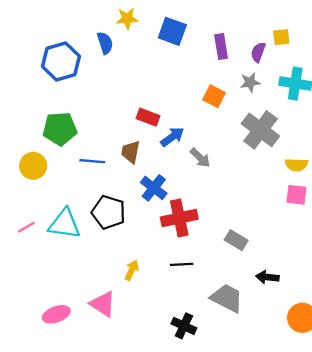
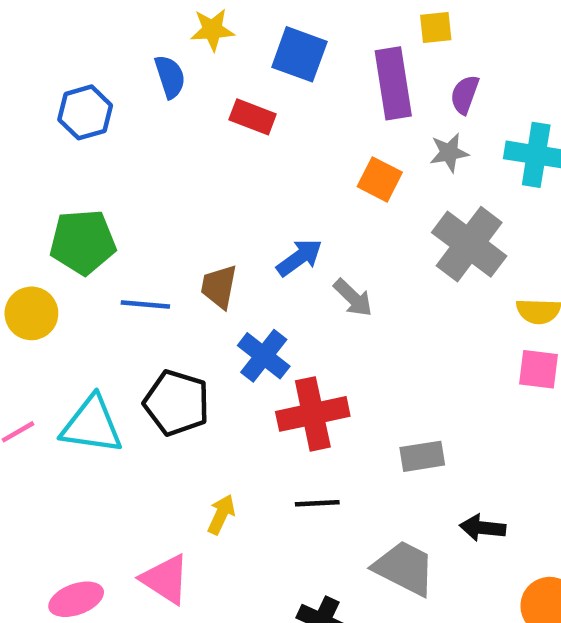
yellow square: (281, 37) -> (436, 28), moved
purple rectangle: (221, 46) -> (393, 83), size x1.4
blue hexagon: (61, 61) -> (85, 112), size x0.7
red rectangle: (148, 117) -> (253, 117), moved
gray rectangle: (236, 240) -> (422, 456), turned -40

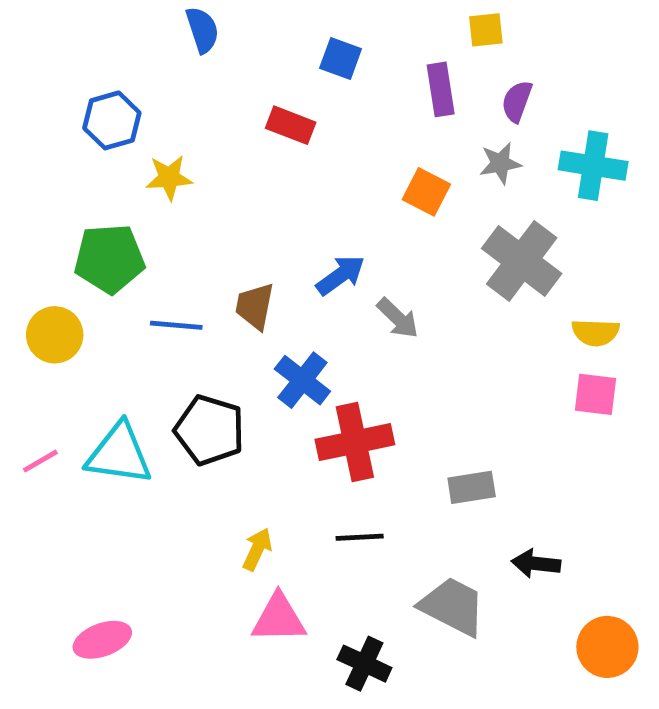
yellow star: (212, 30) -> (169, 178), moved
blue square: (299, 54) -> (341, 58), size x0.7
blue semicircle: (170, 77) -> (202, 30), moved
purple rectangle: (393, 83) -> (441, 89), size x0.7
pink triangle: (165, 579) -> (279, 618), moved, turned -34

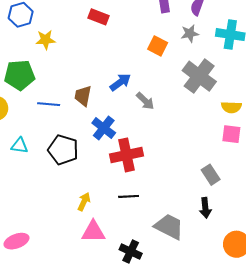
cyan triangle: (119, 454) -> (20, 146), moved, size x0.6
gray rectangle: (472, 487) -> (211, 175), moved, turned 66
black arrow: (536, 564) -> (205, 208), turned -102

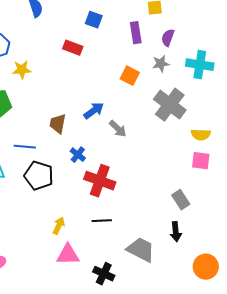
blue line: (49, 104) -> (25, 147), moved
blue cross: (104, 128) -> (78, 155), size x0.7
red cross: (126, 155) -> (100, 181), turned 32

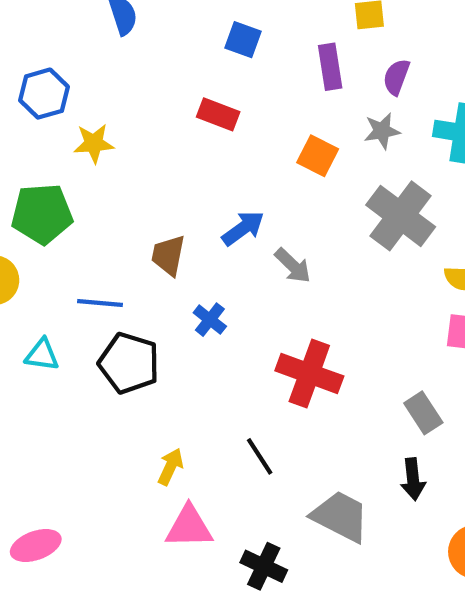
red rectangle: (73, 48) -> (218, 114), moved
red cross: (100, 181) -> (309, 373), moved
black line: (102, 221) -> (260, 456), turned 60

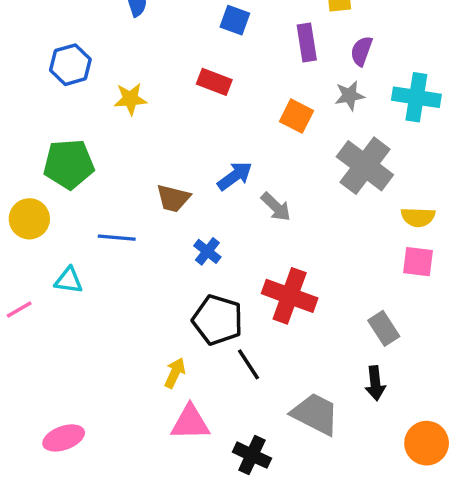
yellow star: (94, 143) -> (130, 99), moved
brown trapezoid: (168, 255) -> (173, 198), turned -87
black pentagon: (129, 363) -> (218, 320), moved

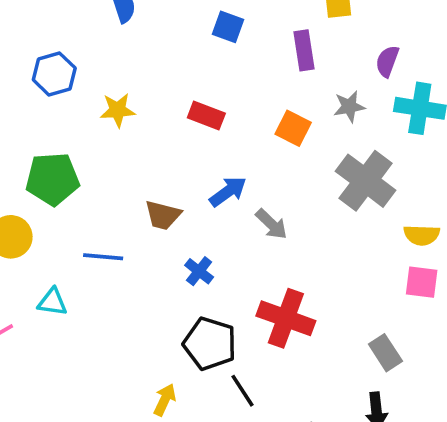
purple semicircle: (362, 51) -> (387, 61), moved
red rectangle: (214, 82) -> (206, 116), moved

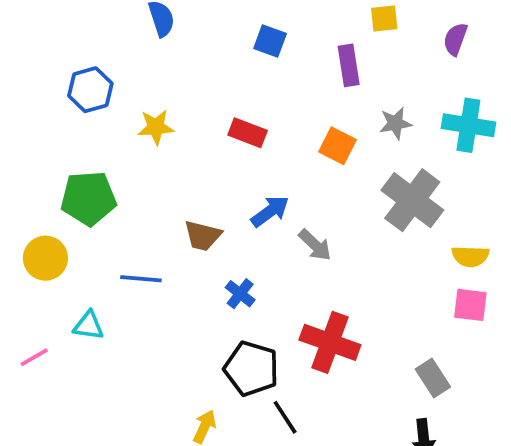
purple semicircle: (387, 61) -> (455, 39), moved

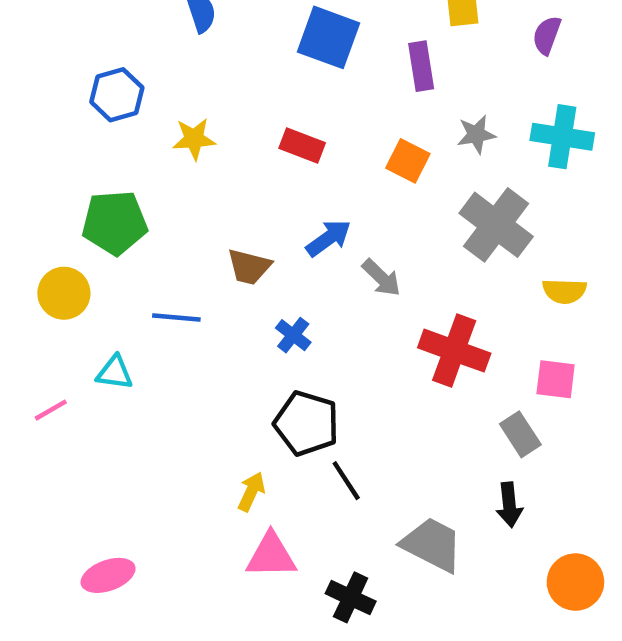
blue square: (270, 41) -> (329, 37), size x1.6
pink square: (470, 305) -> (556, 379), moved
red cross: (330, 342) -> (454, 351), moved

